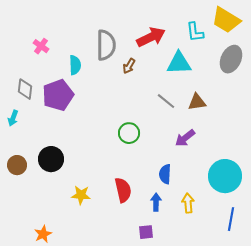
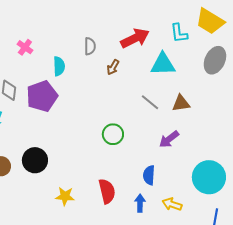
gray semicircle: (106, 45) -> (90, 46), size x0.6
yellow arrow: (188, 203) -> (172, 204), turned -66

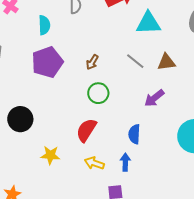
brown arrow: (113, 67) -> (92, 62), moved
purple pentagon: (42, 96) -> (47, 62), moved
red semicircle: (107, 191) -> (86, 130), moved, turned -135
yellow arrow: (172, 204) -> (94, 163), moved

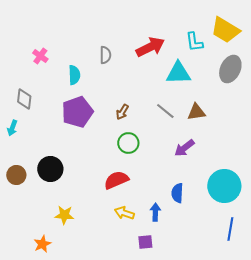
red semicircle: (86, 130) -> (116, 180), turned 35
blue semicircle: (134, 134) -> (177, 193), moved
yellow star: (50, 155) -> (64, 215), moved

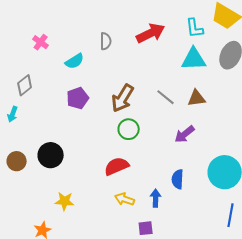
cyan triangle: (178, 73) -> (194, 59), moved
cyan semicircle: (74, 75) -> (75, 61), turned 60
gray diamond: (24, 99) -> (25, 85), turned 45
purple pentagon: (77, 112) -> (78, 98), size x0.7
brown arrow: (122, 112) -> (123, 98), size x1.8

